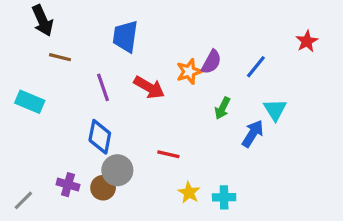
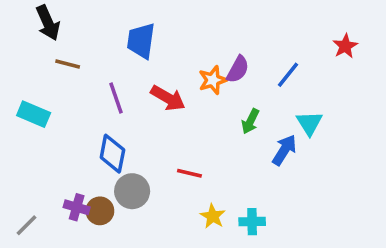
brown circle: (103, 188) -> (100, 211), moved

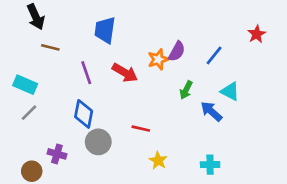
cyan triangle: (309, 123) -> (230, 91), turned -30
blue arrow: (284, 150) -> (211, 111), turned -80
brown circle: (100, 211) -> (32, 171), moved
cyan cross: (252, 222) -> (210, 165), moved
gray line: (26, 225) -> (29, 113), moved

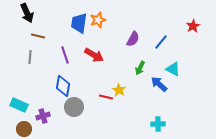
orange star: (158, 59) -> (98, 20), moved
cyan rectangle: (25, 85) -> (19, 105), moved
gray line: (29, 113) -> (30, 57), moved, turned -40
purple cross: (57, 154) -> (43, 116), turned -32
yellow star: (158, 161) -> (119, 90), moved

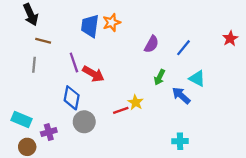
red star: (193, 26) -> (230, 39), moved
red arrow: (94, 55) -> (93, 74), moved
red line: (106, 97) -> (121, 110), turned -32

